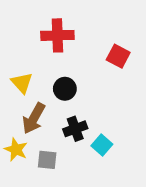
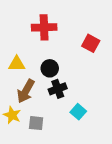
yellow triangle: (22, 83) -> (17, 64), turned -48
black cross: (75, 129) -> (58, 89), moved

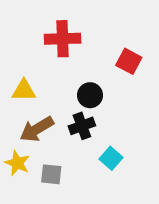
black circle: (50, 68) -> (90, 95), moved
brown arrow: (26, 91) -> (37, 129), turned 30

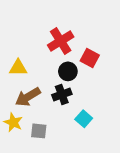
red cross: (63, 39) -> (61, 41), moved, turned -30
red square: (129, 61) -> (90, 58), moved

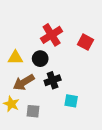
red square: (90, 58) -> (86, 42), moved
black circle: (68, 71) -> (40, 59), moved
cyan square: (84, 119) -> (71, 101), turned -32

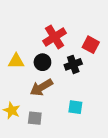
black cross: (53, 80) -> (73, 64), moved
brown arrow: (24, 82) -> (41, 87), moved

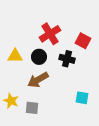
black cross: (73, 64) -> (67, 59), turned 35
cyan square: (75, 107) -> (82, 98), moved

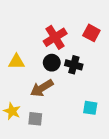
red square: (83, 41) -> (91, 33), moved
black circle: (39, 57) -> (52, 63), moved

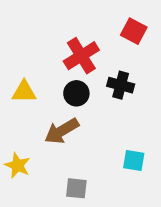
red square: (91, 33) -> (134, 31), moved
black cross: (74, 65) -> (121, 85), moved
gray square: (35, 119) -> (76, 188), moved

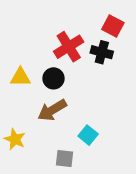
black cross: (121, 85) -> (102, 52), moved
black circle: (76, 93) -> (54, 78), moved
cyan square: (134, 160) -> (88, 135), moved, turned 30

